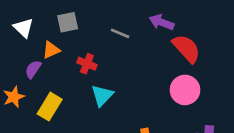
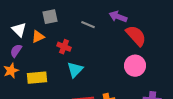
white triangle: (23, 28) -> (19, 30), moved
purple semicircle: (33, 69) -> (16, 51), moved
yellow rectangle: (50, 107) -> (37, 78), turned 54

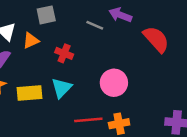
purple arrow: (118, 17) -> (120, 15), moved
pink circle: (135, 66) -> (114, 83), moved
cyan triangle: (75, 70) -> (62, 88), moved

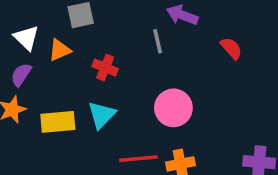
gray line: (95, 25) -> (158, 41), moved, turned 54
red semicircle: (156, 39) -> (231, 48), size x0.6

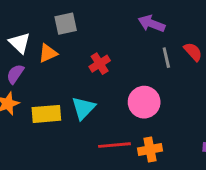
gray line: (158, 41) -> (166, 58), moved
red cross: (105, 68) -> (100, 64), moved, turned 36

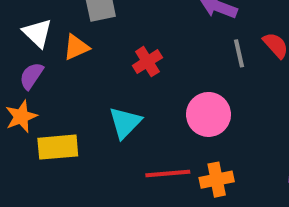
yellow rectangle: (46, 114) -> (58, 147), moved

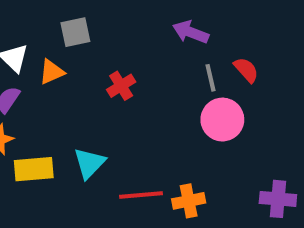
pink circle: (208, 114) -> (222, 120), moved
cyan triangle: (125, 123) -> (89, 163), moved

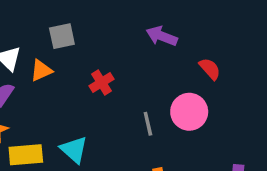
gray line: (210, 78) -> (148, 124), moved
cyan triangle: (89, 163) -> (74, 150), turned -32

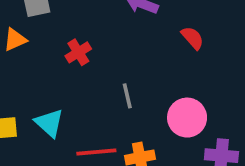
pink circle: (189, 112) -> (187, 118), moved

